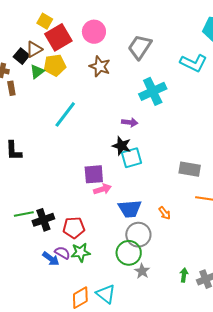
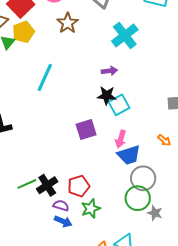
brown star: (100, 66) -> (68, 23), turned 30
pink arrow: (102, 189) -> (121, 139), moved, turned 138
orange arrow: (165, 213) -> (164, 140), moved
purple semicircle: (62, 253) -> (61, 206), moved

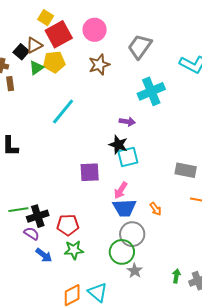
orange arrow: (164, 140) -> (156, 209), moved
purple semicircle: (61, 206) -> (31, 233), moved

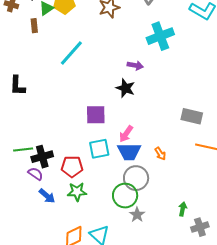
brown rectangle: (10, 84) -> (34, 26), moved
cyan square: (128, 157) -> (99, 149), moved
green arrow: (176, 276) -> (183, 209), moved

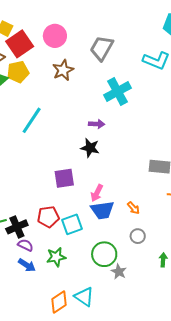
cyan square: (99, 149) -> (72, 224), moved
red pentagon: (72, 167) -> (48, 217), moved
purple semicircle: (35, 174) -> (25, 245), moved
gray circle: (136, 178) -> (138, 236), moved, size x0.6

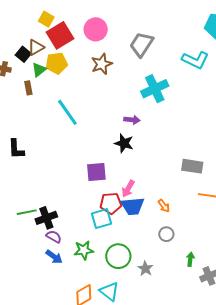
cyan line: (32, 120) -> (67, 112), turned -72
red pentagon: (48, 217) -> (111, 203), moved
green circle: (104, 254) -> (118, 256), moved

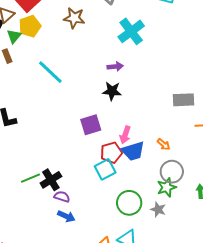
brown star: (102, 64) -> (74, 18), turned -30
gray circle: (166, 234) -> (172, 172), size x1.5
green star: (84, 250) -> (167, 187), moved

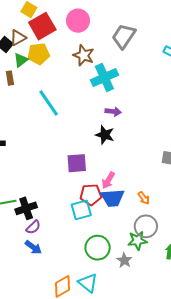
cyan cross: (131, 31) -> (104, 77), moved
purple semicircle: (62, 197) -> (33, 227), turned 105

